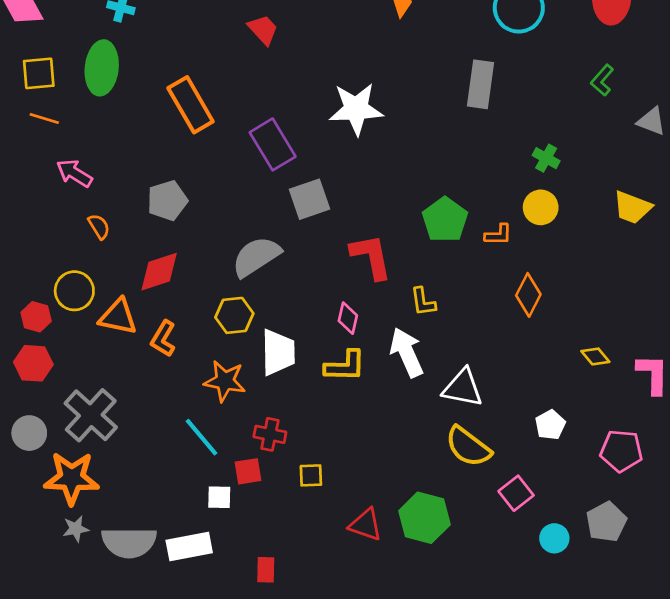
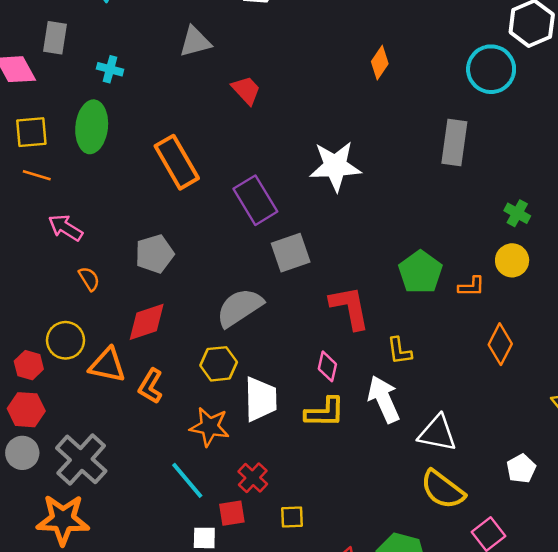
gray circle: (29, 433) -> (22, 453), moved
red cross: (270, 434) -> (253, 478), turned 32

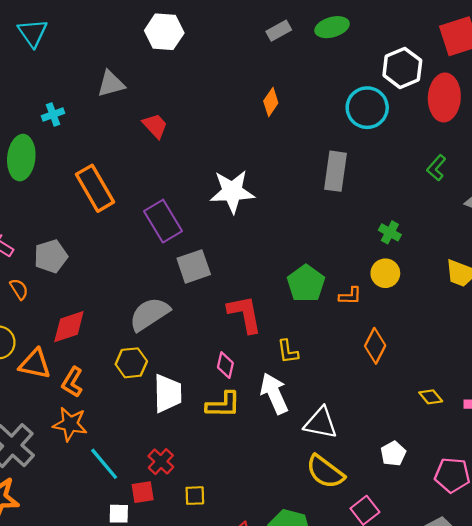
cyan cross: (110, 69) -> (53, 114), moved, turned -35
gray pentagon: (155, 254) -> (51, 256), moved
orange star: (210, 427) -> (70, 424), moved

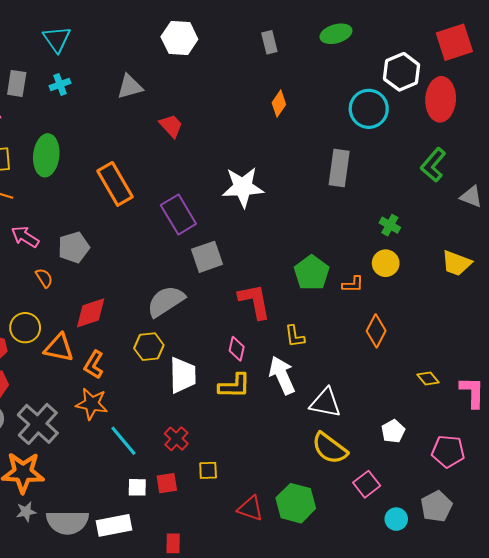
gray rectangle: (279, 31) -> (269, 42), moved, turned -75
cyan cross: (53, 114) -> (60, 85), moved
green L-shape: (436, 168) -> (433, 165), size x1.4
red square: (143, 492) -> (167, 483), moved

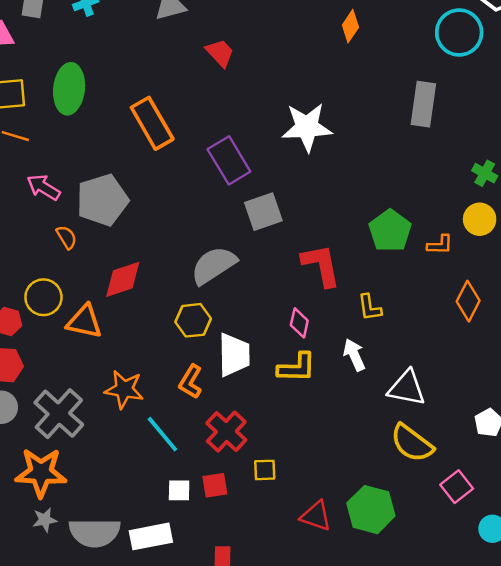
gray pentagon: (74, 247) -> (102, 200), size x1.4
orange L-shape: (94, 365) -> (191, 382), moved
white arrow: (282, 375) -> (354, 355), size x0.7
red cross: (176, 439) -> (226, 432), size x1.4

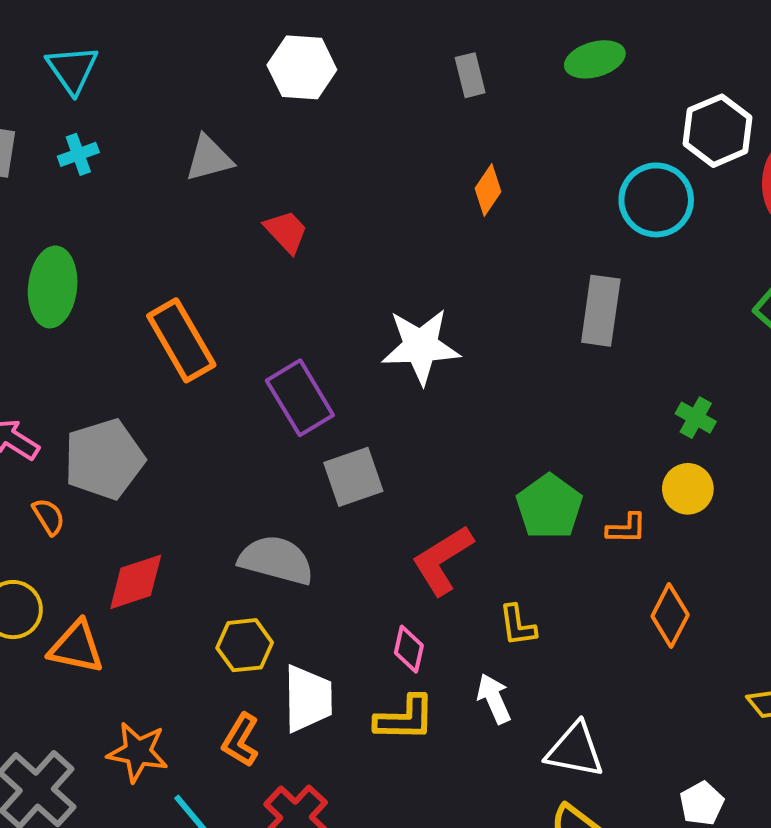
gray semicircle: (214, 265) -> (276, 560), turned 48
red L-shape: (321, 265) -> (442, 560), turned -111

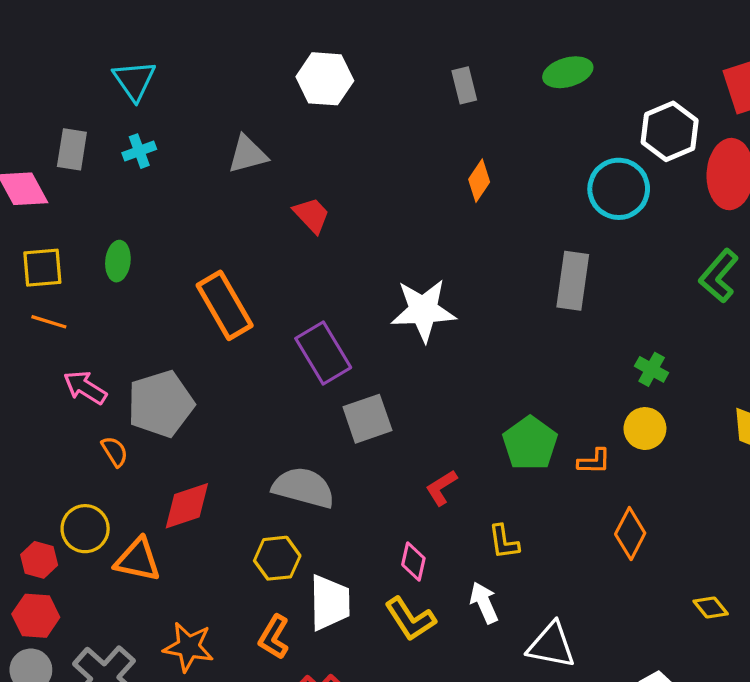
green ellipse: (53, 287) -> (118, 261), size x0.6
red L-shape: (442, 560) -> (441, 488), size x0.6
yellow L-shape: (405, 718) -> (410, 619), turned 56

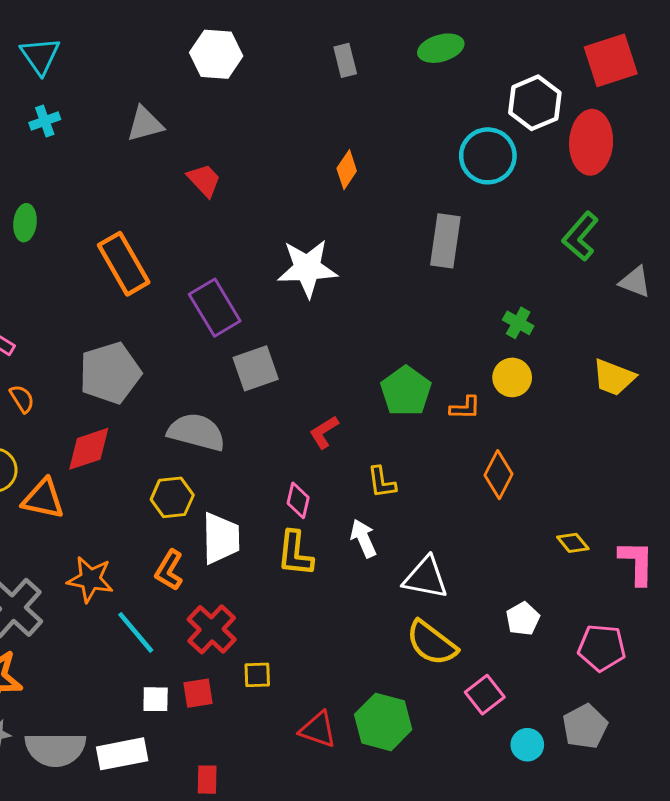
orange diamond: (479, 181) -> (347, 170), moved
gray pentagon: (161, 404) -> (110, 373), moved
yellow L-shape: (410, 619) -> (295, 553), turned 39

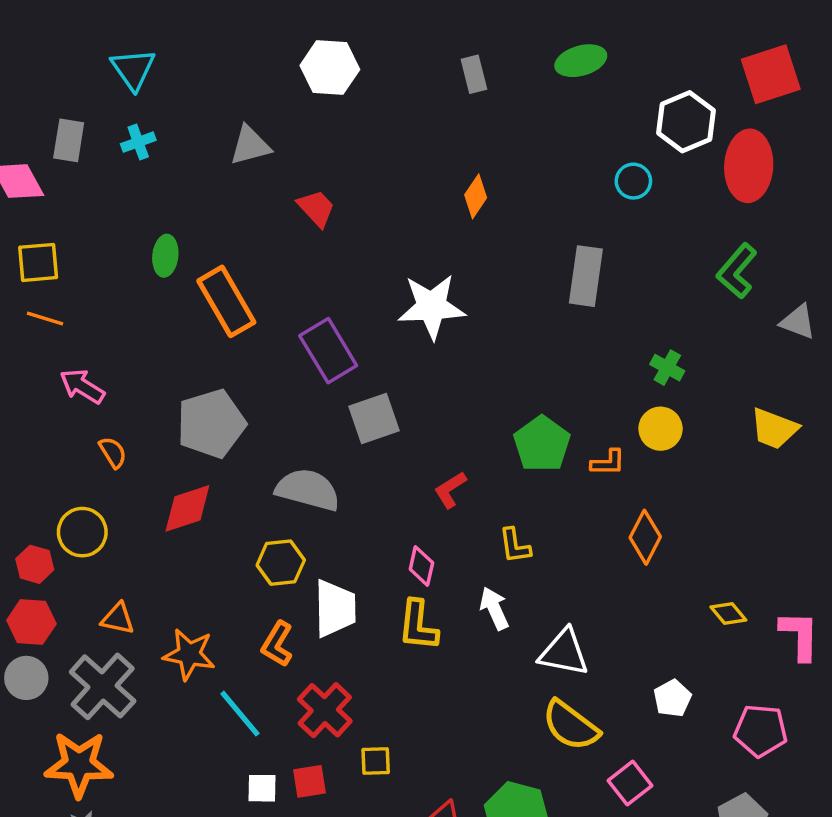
cyan circle: (488, 156) -> (633, 181), size x0.6
green ellipse: (25, 223) -> (165, 256), moved
orange triangle: (43, 499) -> (118, 619), moved, size x0.7

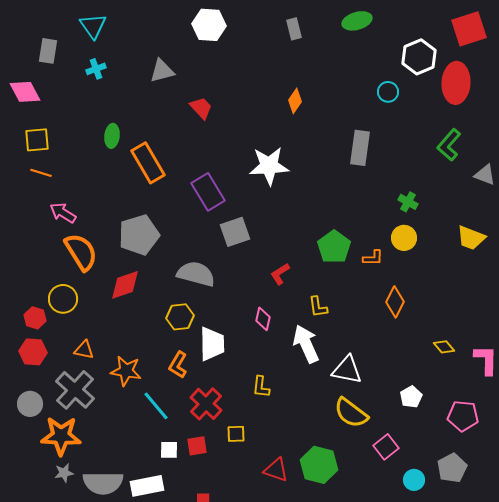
gray rectangle: (69, 140) -> (48, 51), moved
orange semicircle: (113, 452) -> (81, 252), size x2.0
white arrow: (494, 608) -> (306, 344), size x1.5
yellow L-shape: (418, 625) -> (261, 387), moved, size x0.7
gray circle: (26, 678) -> (30, 404), moved

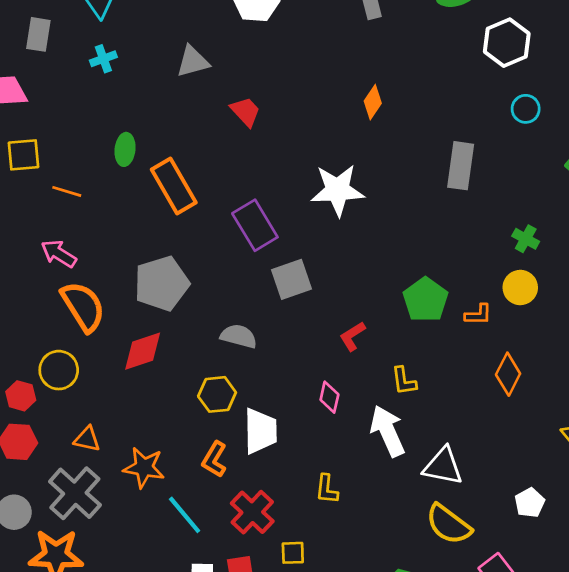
white hexagon: (419, 57) -> (507, 43), moved
cyan circle: (388, 92) -> (526, 109), moved
orange line: (41, 173) -> (67, 191), moved
gray semicircle: (196, 274) -> (239, 336), size x0.7

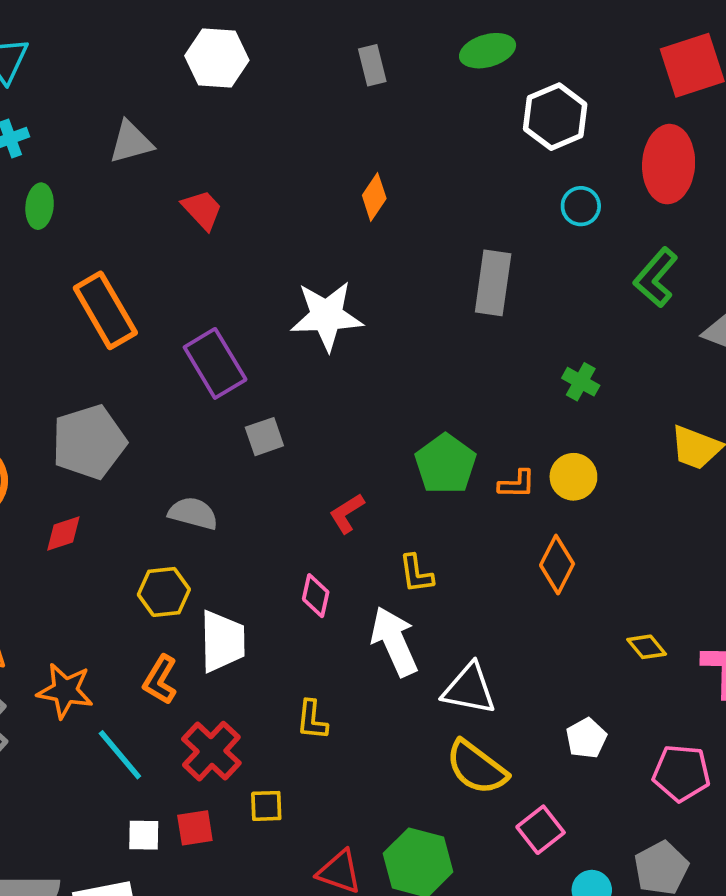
green ellipse: (125, 149) -> (40, 206), moved
gray square: (291, 279) -> (264, 437), size x0.7
yellow circle: (520, 288) -> (573, 477), moved
red diamond: (143, 351) -> (63, 533), size x0.7

